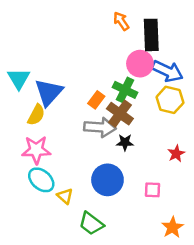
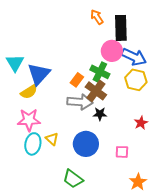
yellow semicircle: (36, 115) -> (29, 92), turned 30
cyan ellipse: (41, 180) -> (33, 144), turned 60
yellow triangle: (65, 196) -> (52, 139), moved

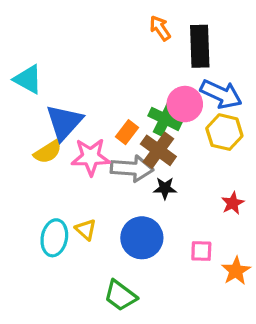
pink circle: (112, 51) -> (185, 104), moved
cyan triangle: (15, 63) -> (28, 79), moved, turned -30
pink star: (29, 120) -> (91, 157), moved
orange star: (138, 182) -> (236, 271), moved

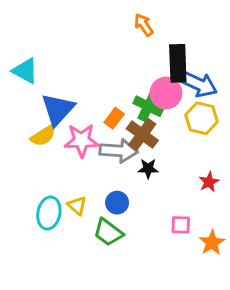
black rectangle: (200, 46) -> (178, 63), moved
blue circle: (142, 238) -> (117, 203), moved, size x0.6
green trapezoid: (120, 296) -> (108, 232), moved

